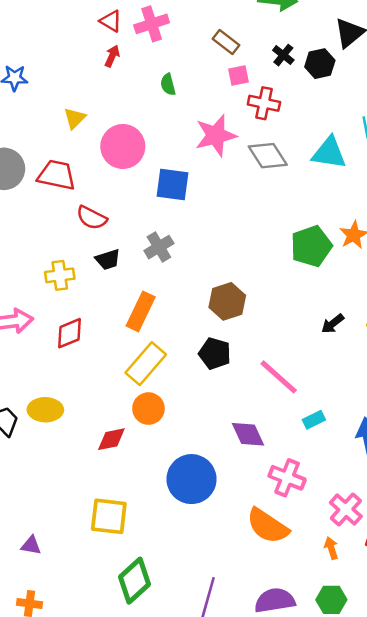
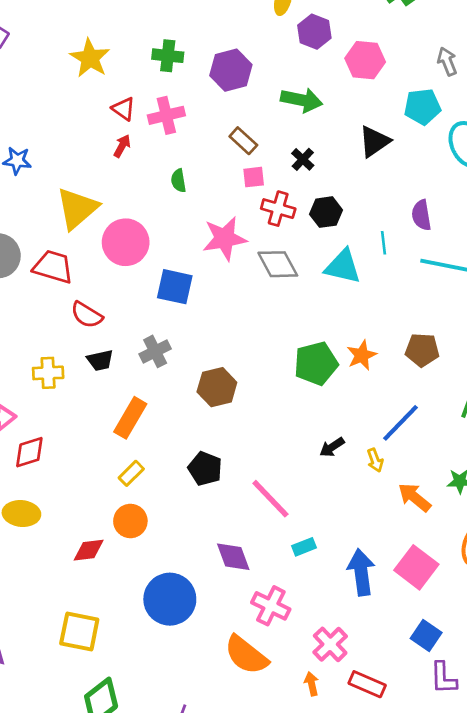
black hexagon: (320, 64) -> (326, 212), moved
yellow triangle: (75, 118) -> (77, 208), size x1.8
brown hexagon: (227, 301) -> (217, 387), moved
red diamond: (69, 333) -> (29, 452), moved
yellow rectangle: (146, 364) -> (131, 473), size x0.6

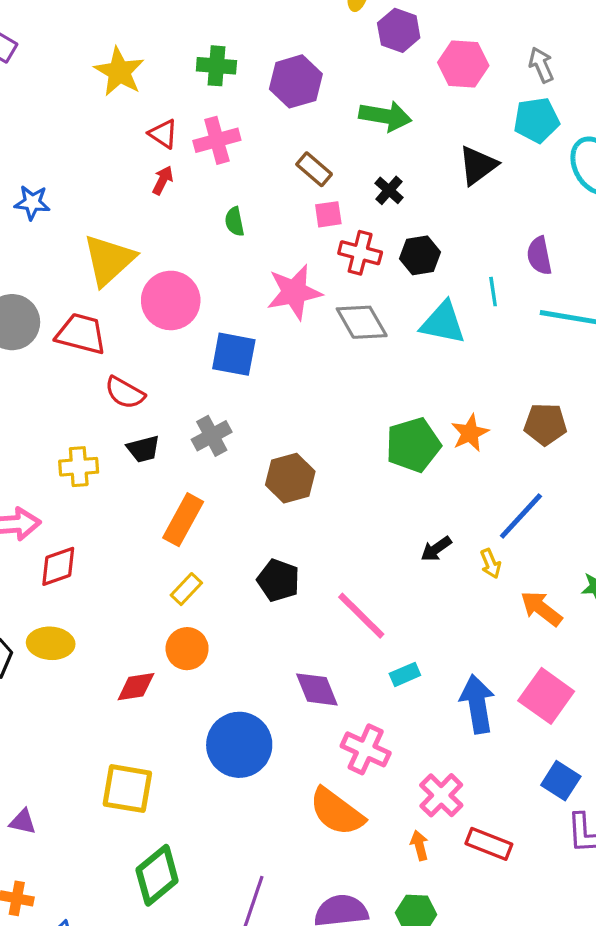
gray arrow: (447, 61) -> (541, 65), moved

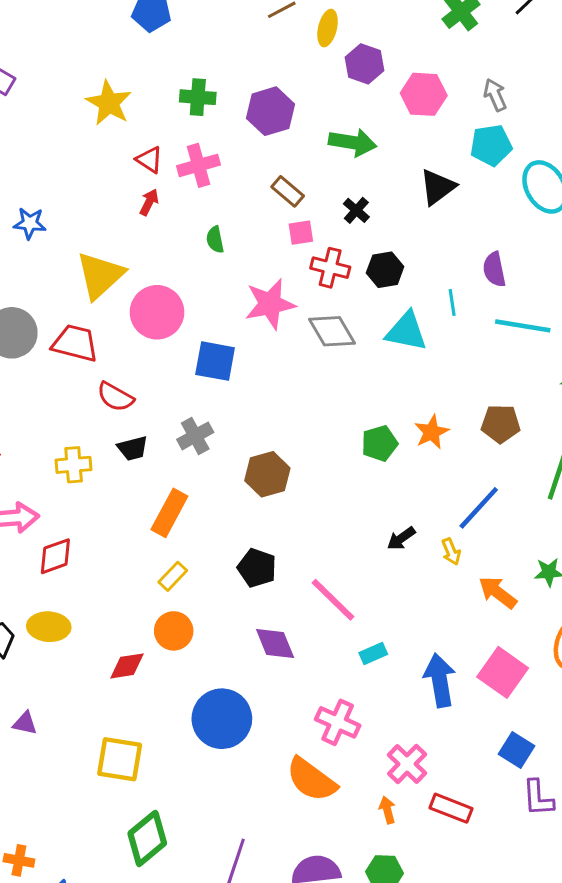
green pentagon: (413, 445) -> (380, 443), size x0.7
purple diamond: (317, 689) -> (275, 644), moved
purple triangle: (23, 822) -> (25, 723), moved

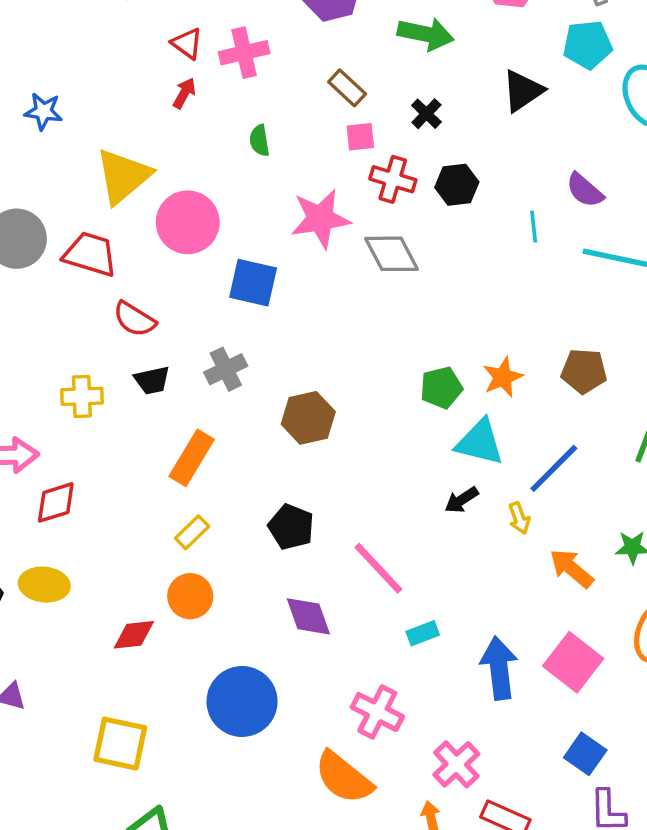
purple semicircle: (494, 269) -> (585, 190), turned -40
cyan triangle: (406, 331) -> (480, 442), moved

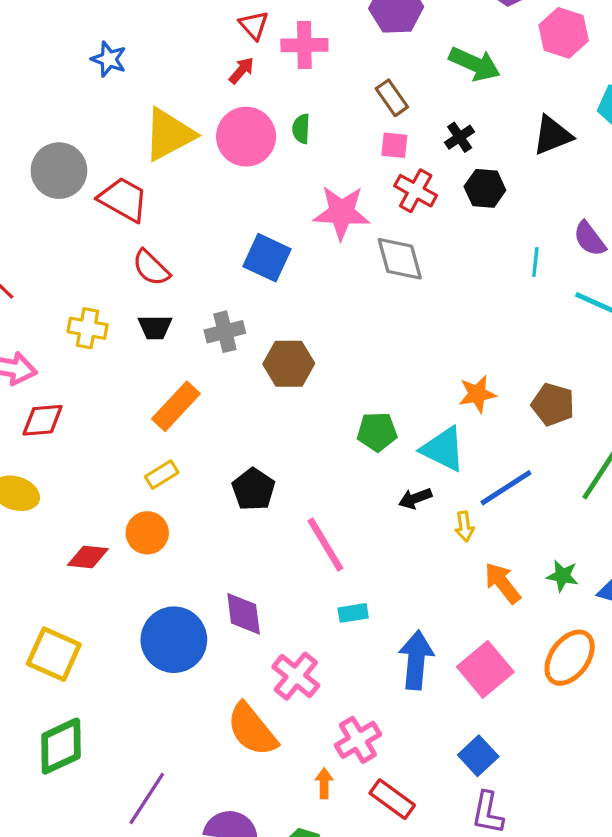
black hexagon: (457, 185) -> (485, 188), moved
pink circle: (188, 222) -> (246, 137), moved
green pentagon: (441, 388) -> (377, 432), moved
brown hexagon: (308, 418) -> (289, 364), moved
purple diamond: (308, 616) -> (244, 614), moved

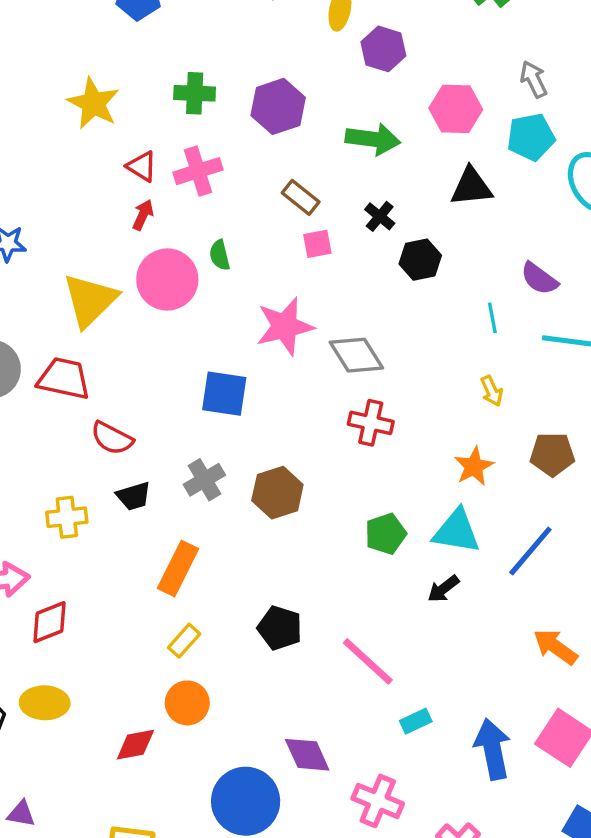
pink hexagon: (564, 33) -> (456, 109), moved
black triangle: (552, 135) -> (471, 187), turned 33
red cross: (416, 191) -> (371, 423), moved
yellow arrow: (464, 526) -> (492, 391), moved

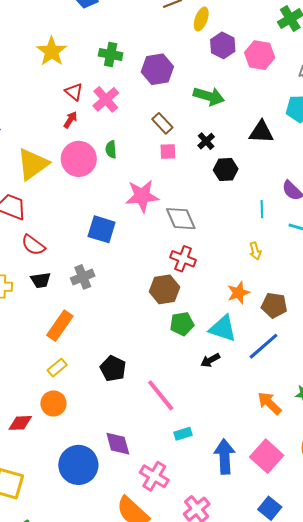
pink hexagon: (456, 109) -> (260, 55), moved
pink cross: (198, 171) -> (106, 99), turned -32
brown pentagon: (552, 454) -> (274, 305), moved
brown hexagon: (277, 493) -> (164, 289), moved

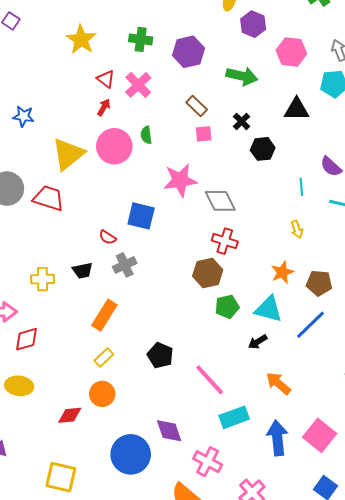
pink hexagon: (260, 55) -> (291, 52), moved
red semicircle: (33, 245) -> (108, 237), moved, size x0.7
orange arrow: (270, 403) -> (278, 383), moved
cyan rectangle: (183, 434) -> (234, 417), size x1.6

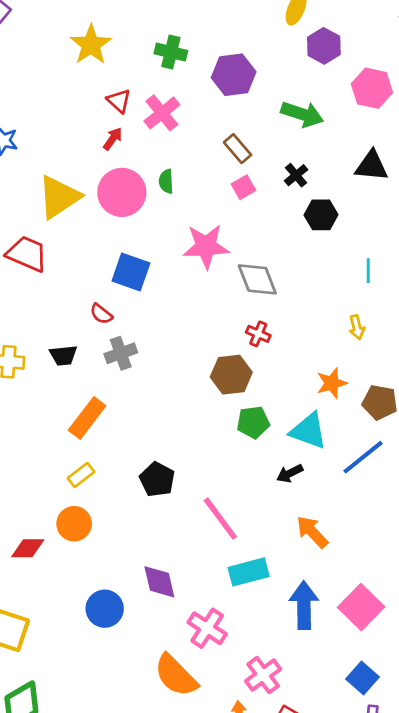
pink square: (204, 134) -> (244, 187), turned -30
blue square: (141, 216) -> (131, 272), moved
red cross: (225, 241) -> (258, 334), size x0.7
blue circle: (131, 454) -> (105, 609), size x0.7

